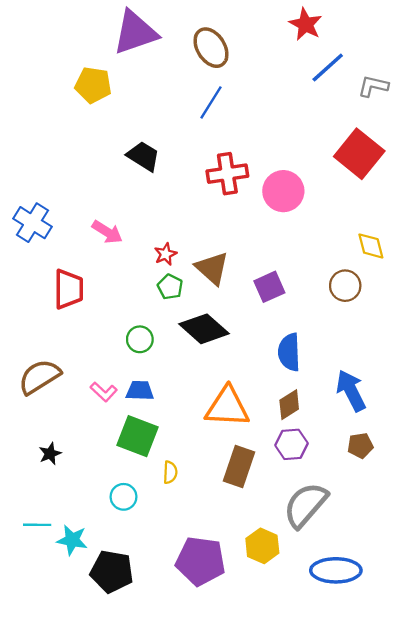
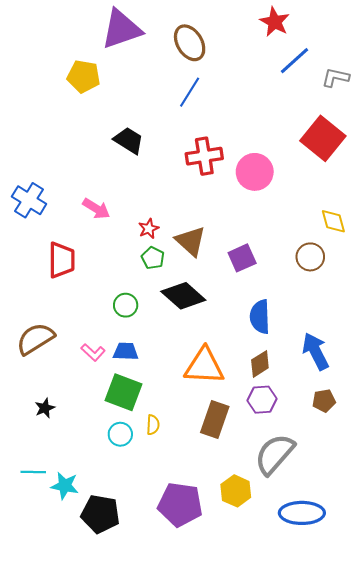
cyan circle: (123, 497) -> (120, 434), moved

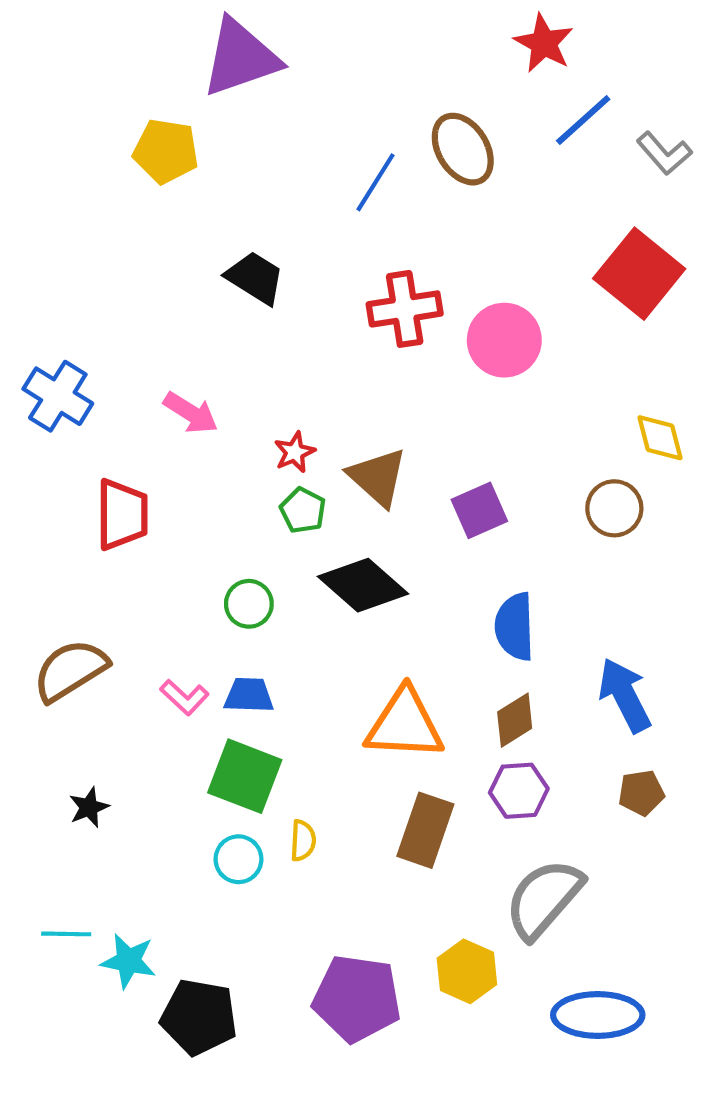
brown ellipse: (190, 43) -> (463, 149), moved
gray L-shape: (335, 77) -> (664, 153), turned -144

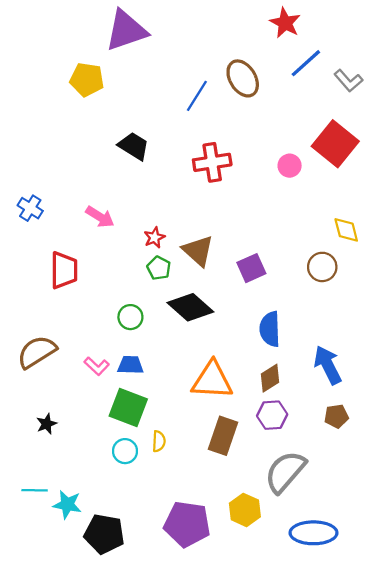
pink circle: (504, 340) -> (290, 166), moved, size x0.6
blue cross: (58, 396) -> (30, 208), size x0.7

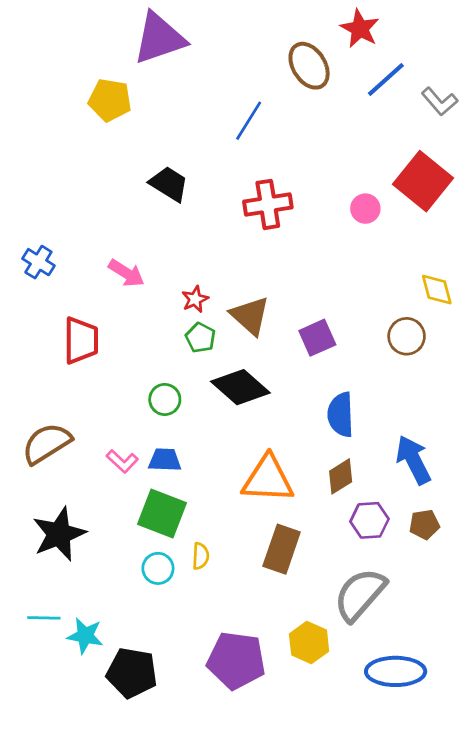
brown ellipse: (243, 78) -> (309, 66), moved
purple hexagon: (272, 415) -> (369, 520), moved
black star: (47, 424) -> (59, 534), size x2.0

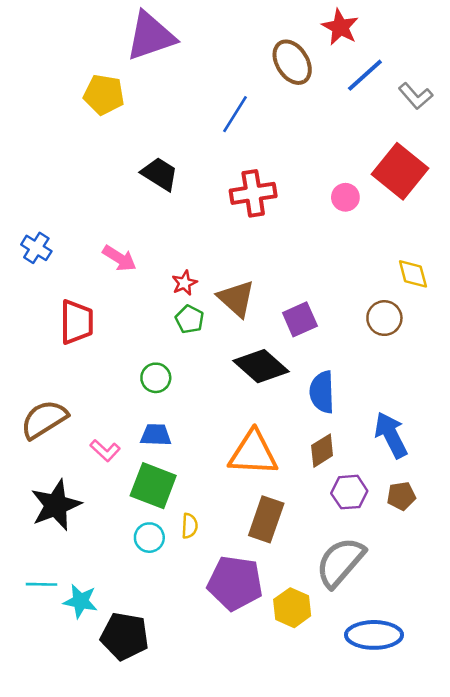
black diamond: (240, 387) -> (261, 366), moved
pink L-shape: (122, 461) -> (105, 451), moved
purple pentagon: (236, 660) -> (235, 583), moved

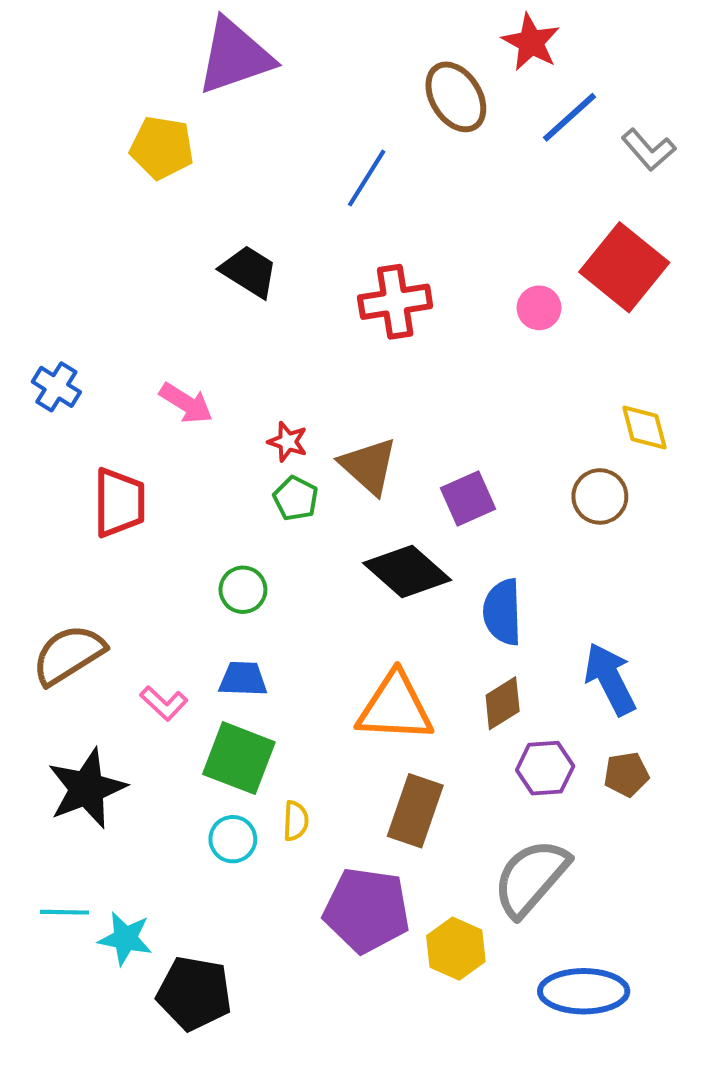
red star: (184, 283) -> (288, 442), turned -30

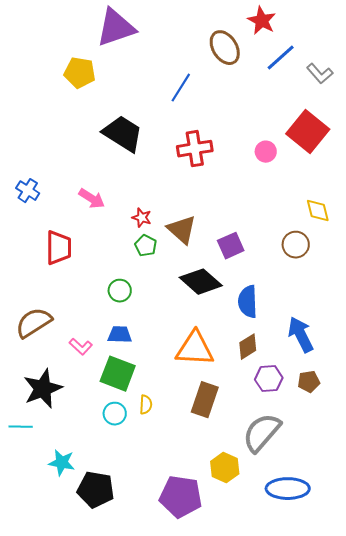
black trapezoid: (249, 271) -> (123, 134), size x1.4
purple pentagon: (367, 910) -> (181, 497), moved
cyan line: (64, 912) -> (21, 427), moved

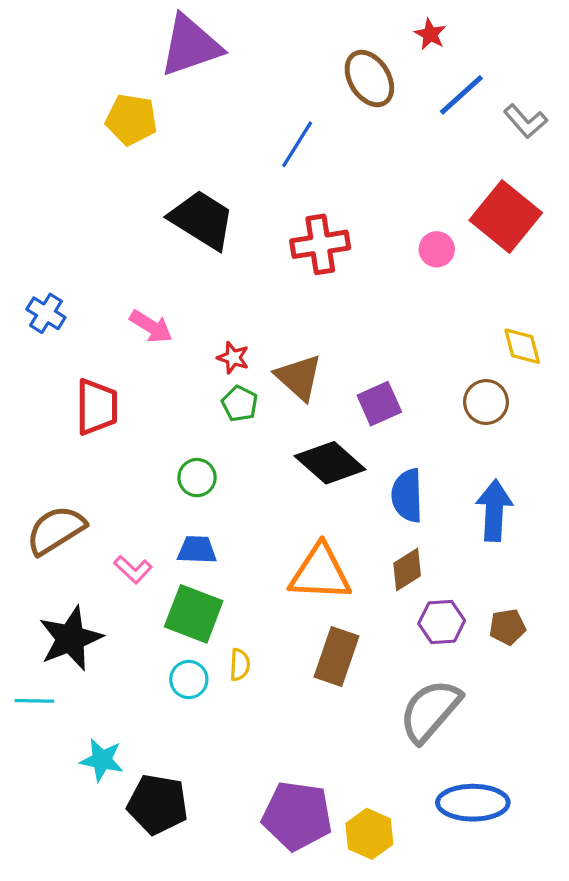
red star: (262, 21) -> (430, 34), size x0.7
blue arrow: (301, 335) -> (494, 510), moved, turned 30
yellow hexagon: (225, 468) -> (369, 834), moved

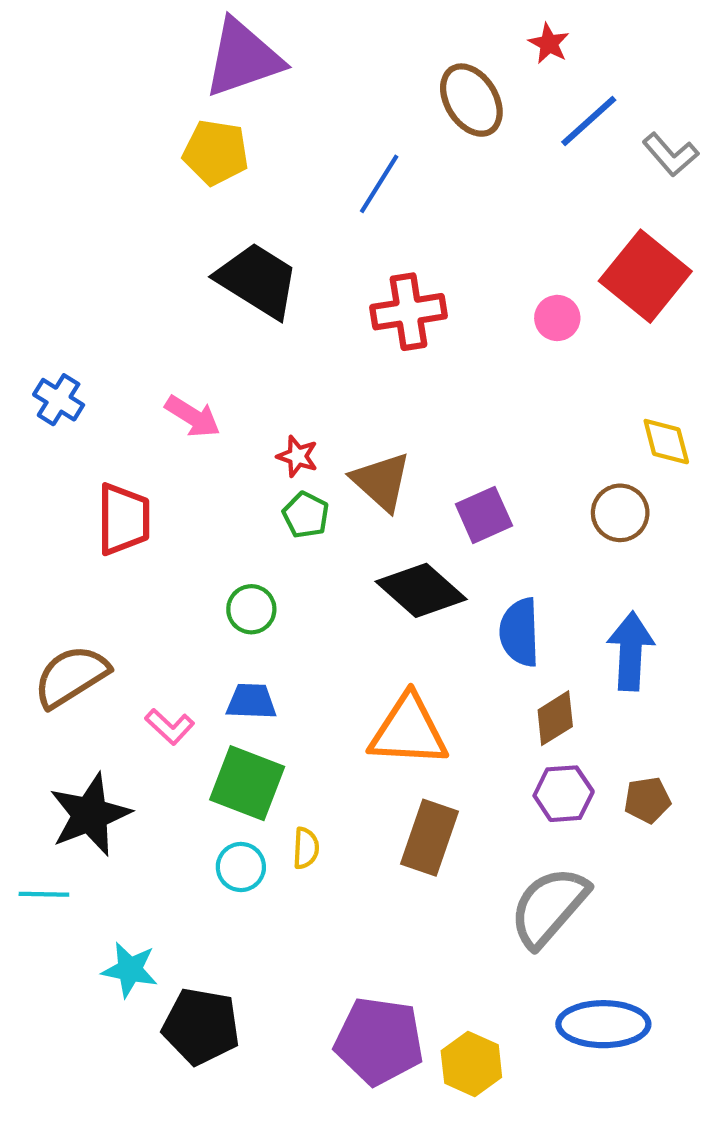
yellow pentagon: (131, 120) -> (216, 152), moved
brown diamond: (407, 569) -> (555, 718), moved

